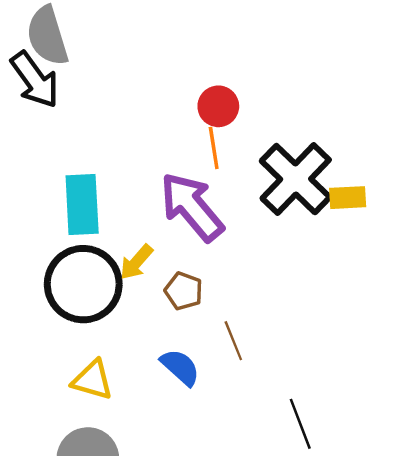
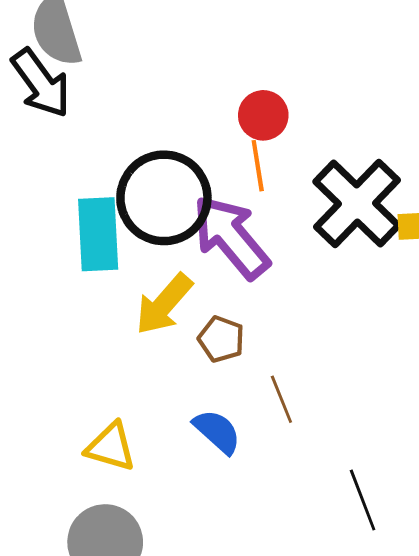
yellow arrow: (136, 262) -> (164, 304), size x1.4
black circle: (83, 284) -> (164, 198), moved

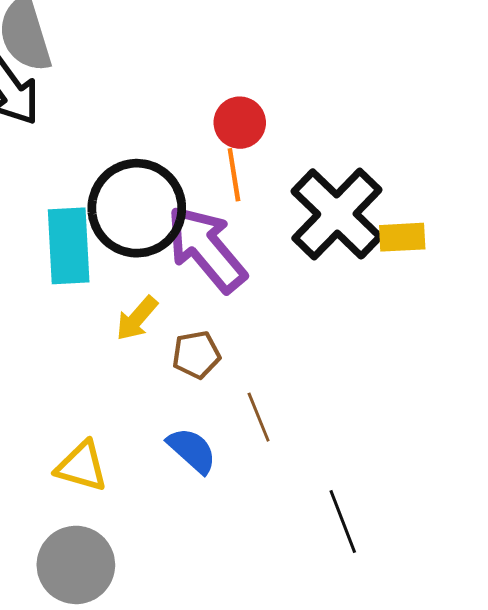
yellow arrow: (164, 304) -> (137, 318), size x0.7
brown pentagon: (221, 339) -> (196, 355), turned -30

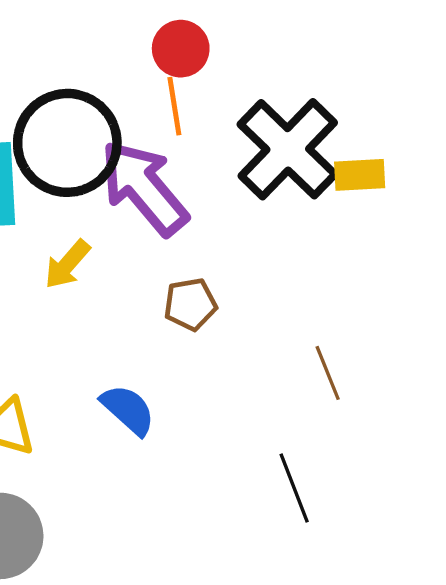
brown pentagon: (196, 355) -> (190, 304), moved
brown line: (259, 417) -> (328, 373), moved

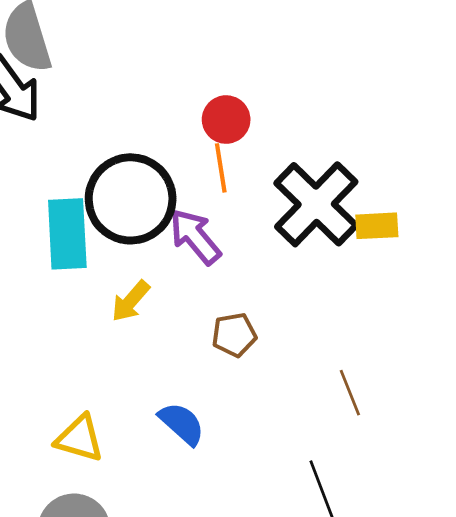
purple arrow: (144, 188) -> (195, 237), size x0.7

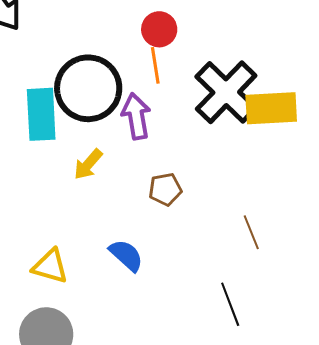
yellow rectangle: (377, 226) -> (271, 108), size x1.6
purple arrow: (195, 237) -> (136, 116), turned 30

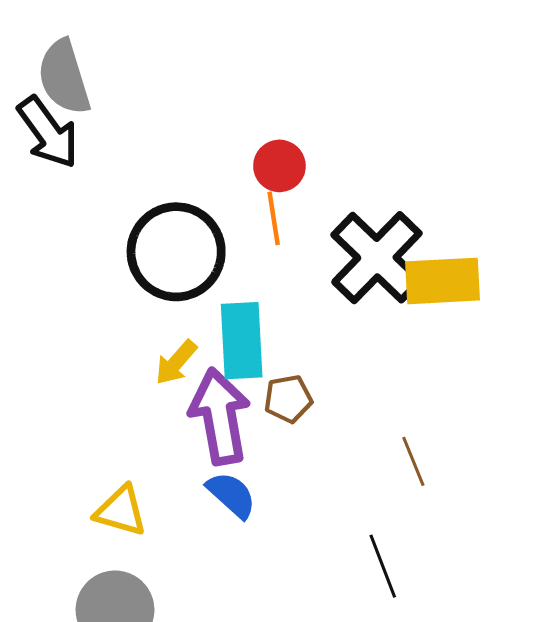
cyan rectangle: (41, 114) -> (242, 341), moved
purple arrow: (136, 116) -> (220, 416), moved, size x1.4

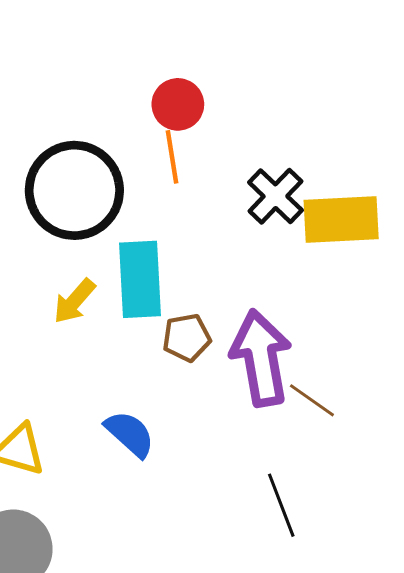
black cross: (377, 258) -> (275, 196), size x0.6
purple arrow: (220, 416) -> (261, 358), moved
brown line: (413, 461) -> (312, 400), turned -33

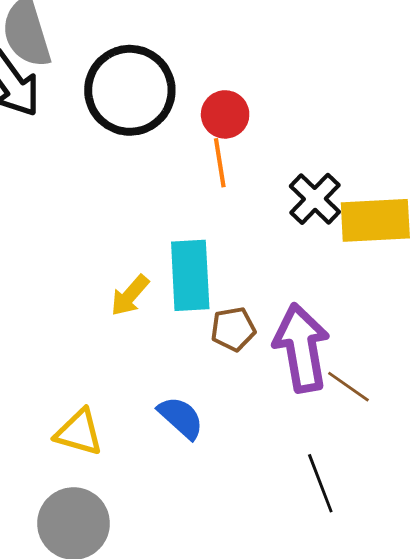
black circle: (74, 190) -> (130, 90), moved

